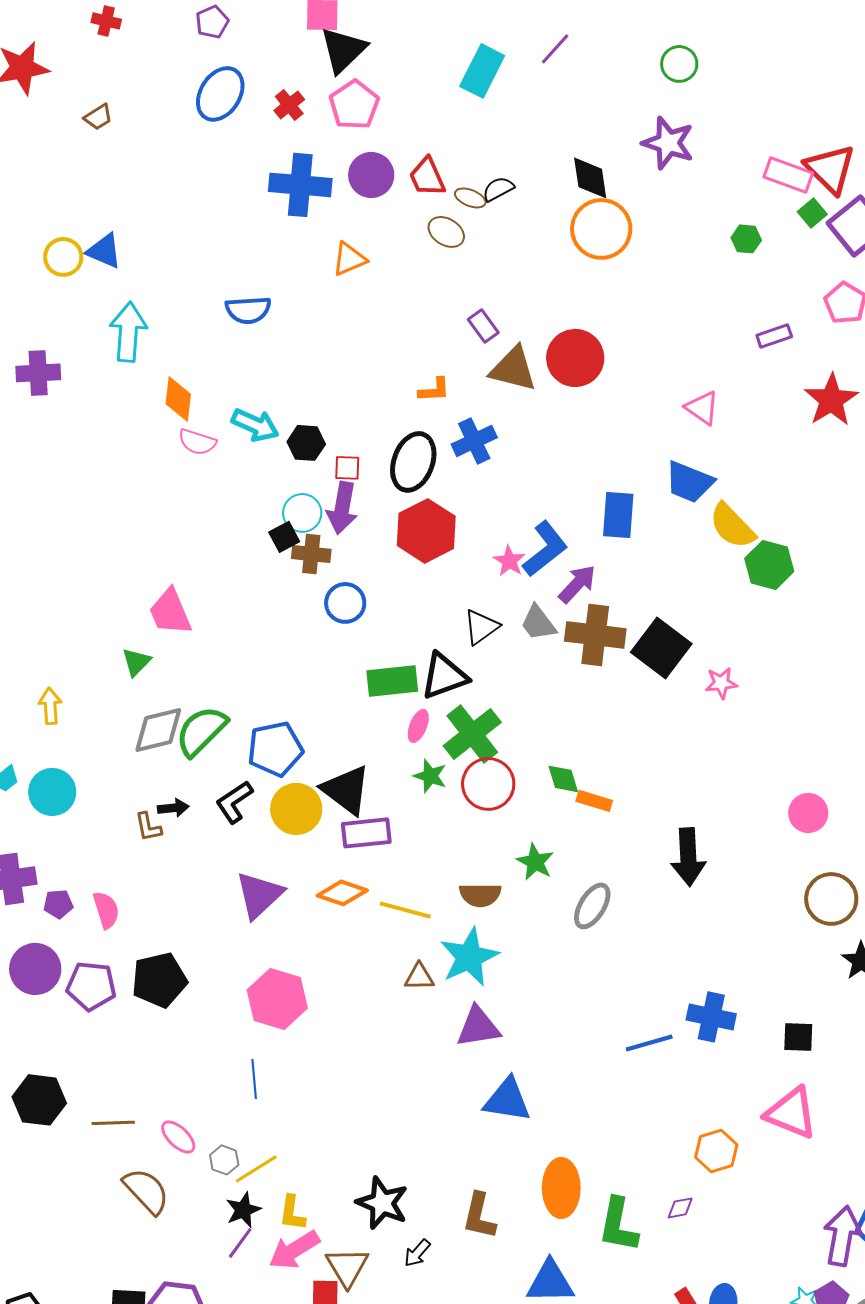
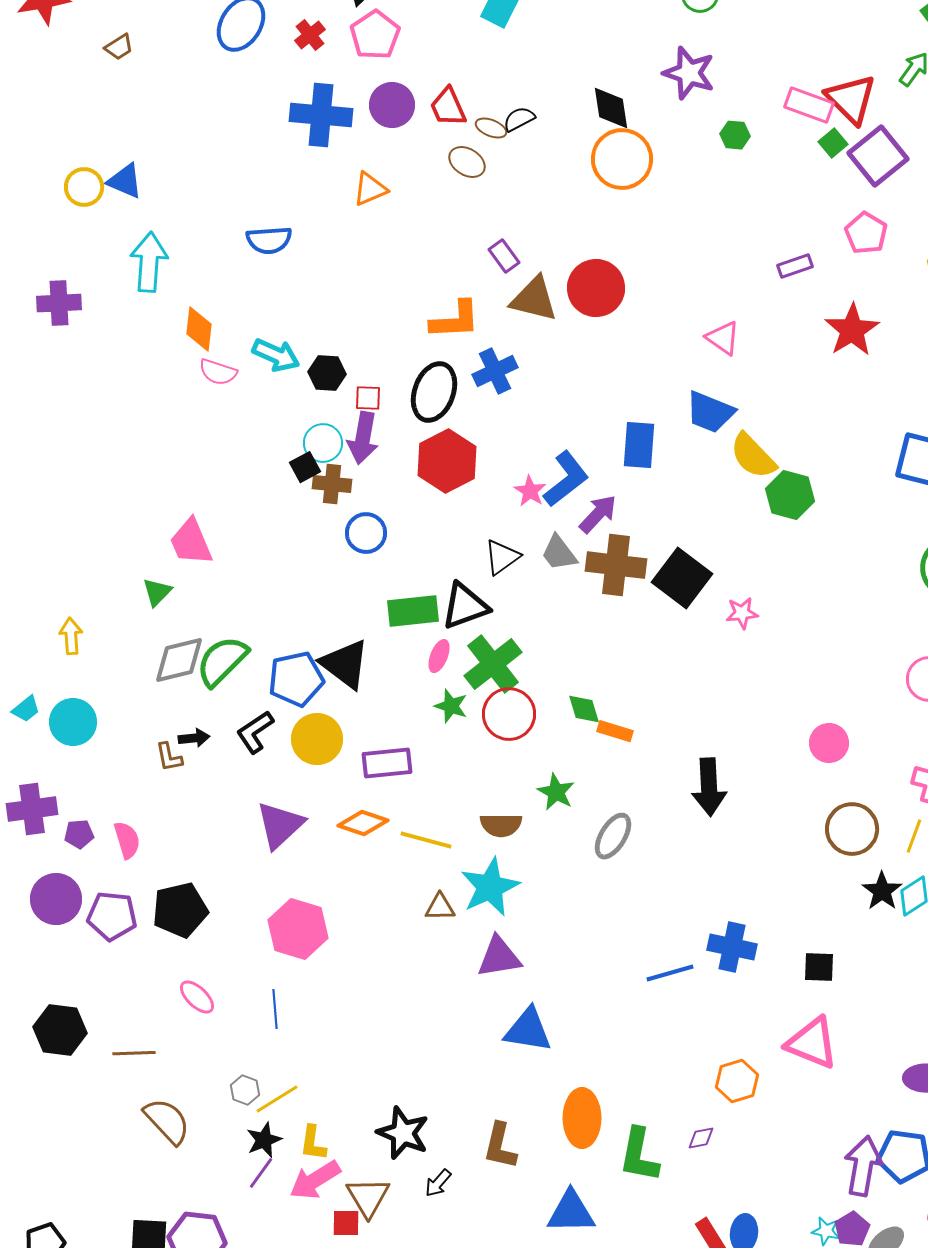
green hexagon: (746, 239) -> (735, 135), moved
orange L-shape: (434, 390) -> (455, 320), size x1.6
black triangle: (346, 790) -> (345, 664), moved
pink ellipse: (178, 1137) -> (197, 997), moved

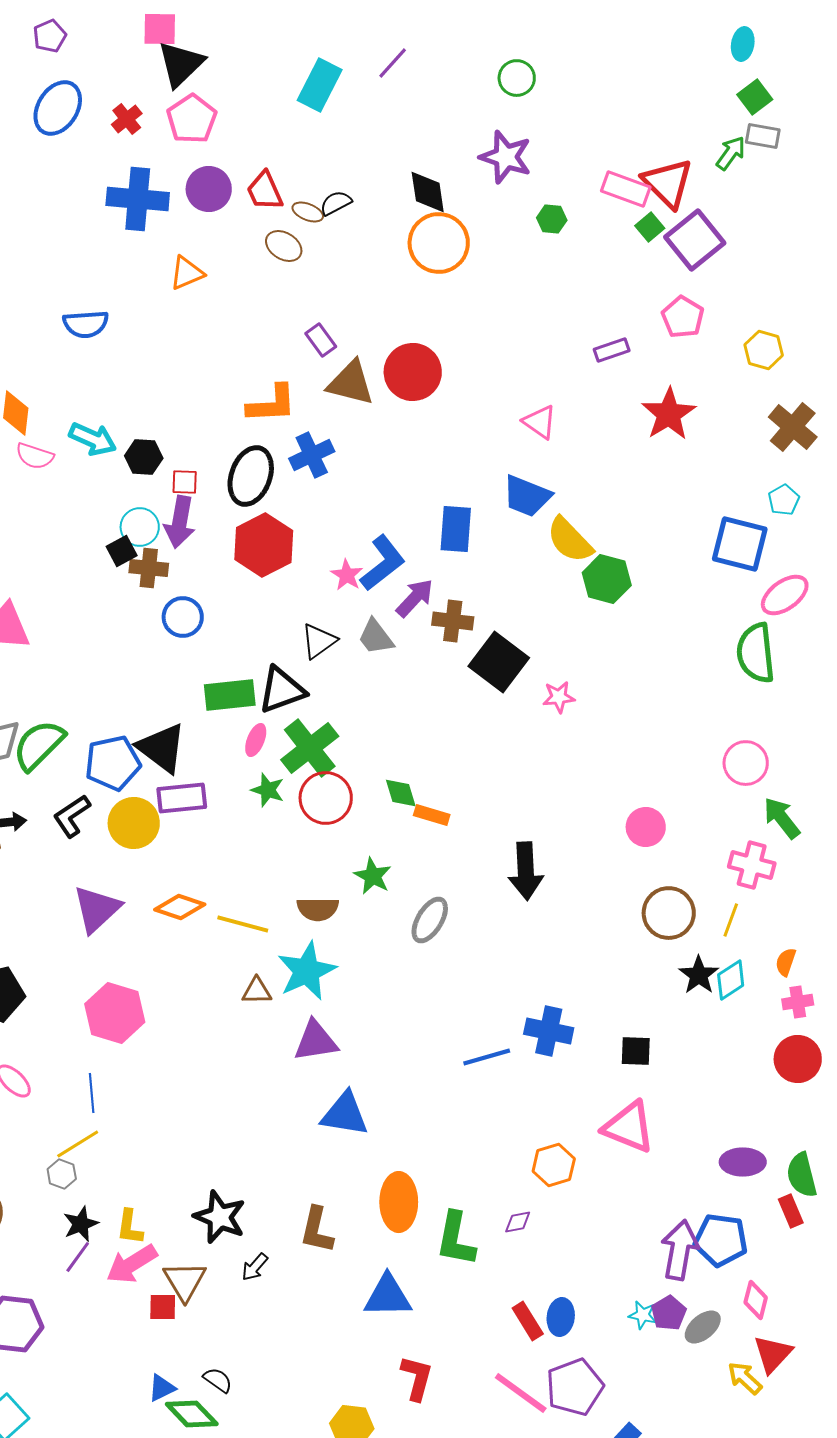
brown cross: (616, 565) -> (453, 621), moved, size x0.7
purple rectangle: (387, 763) -> (182, 798), moved
yellow line: (277, 1099) -> (78, 1144), moved

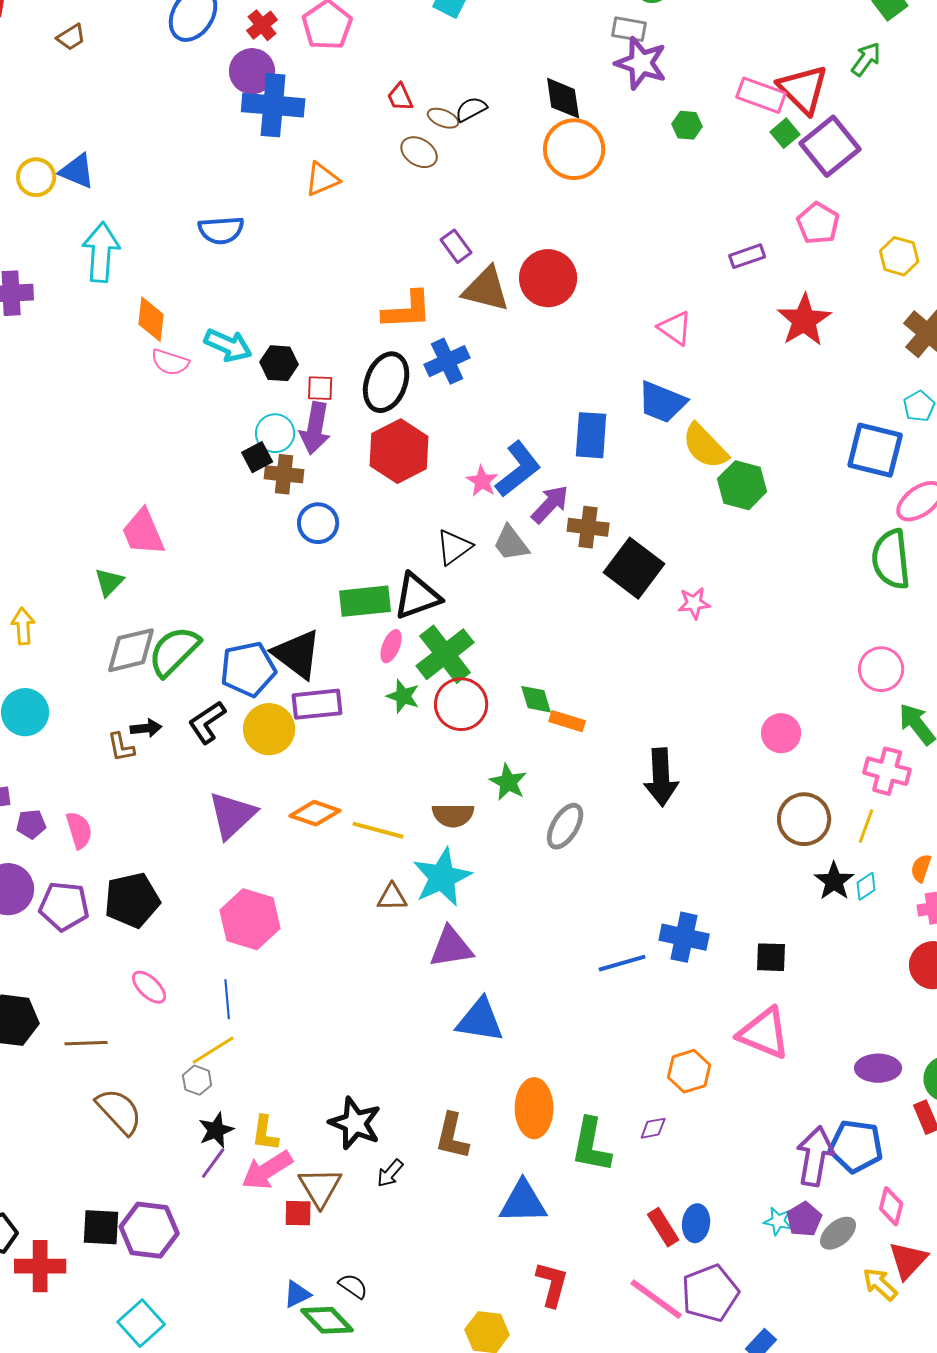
gray rectangle: (763, 136) -> (629, 29), moved
purple circle: (209, 189) -> (252, 71), moved
red trapezoid: (265, 191) -> (400, 97), size x0.7
cyan diamond: (731, 980) -> (866, 886), size x0.7

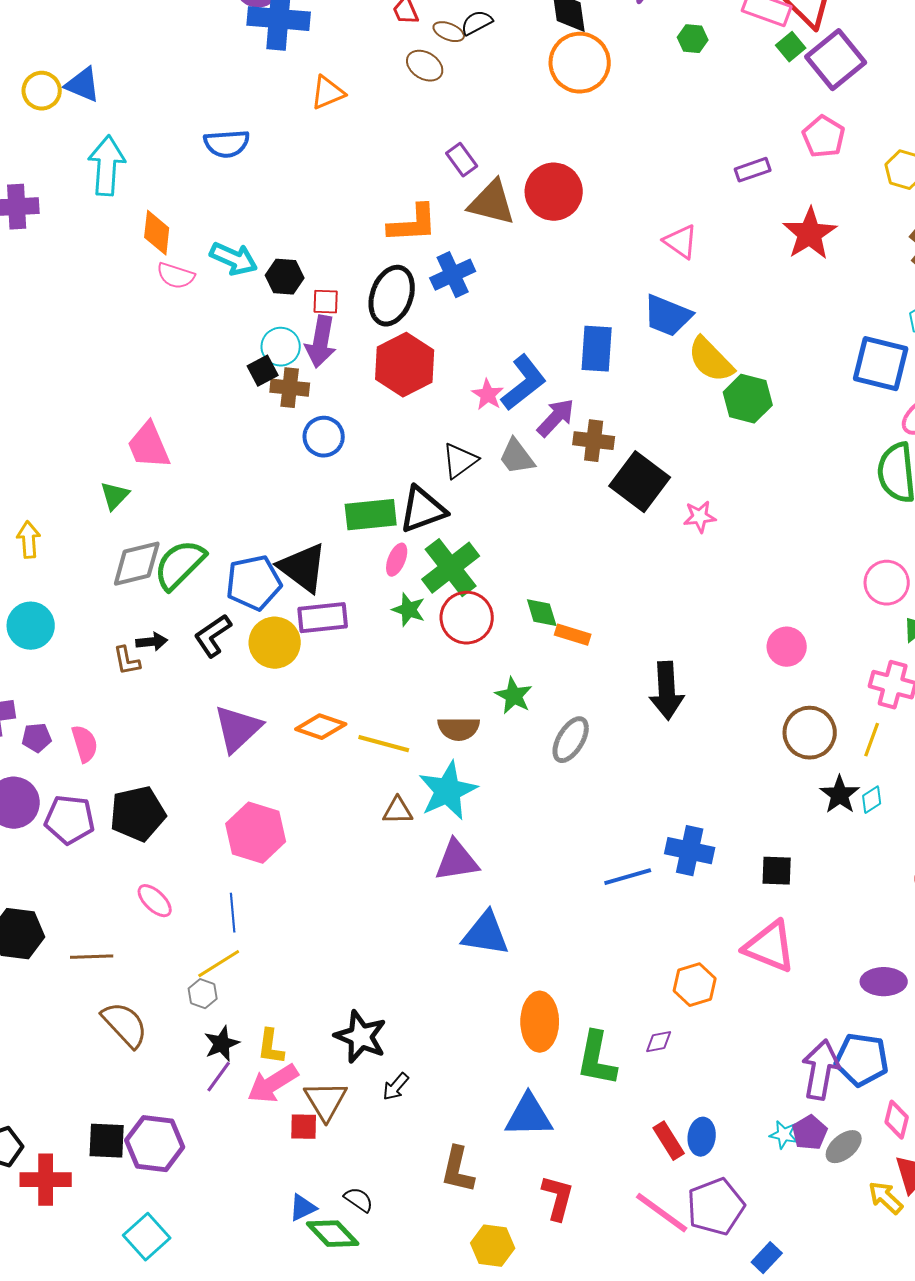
brown L-shape: (452, 1136) -> (458, 1170), moved

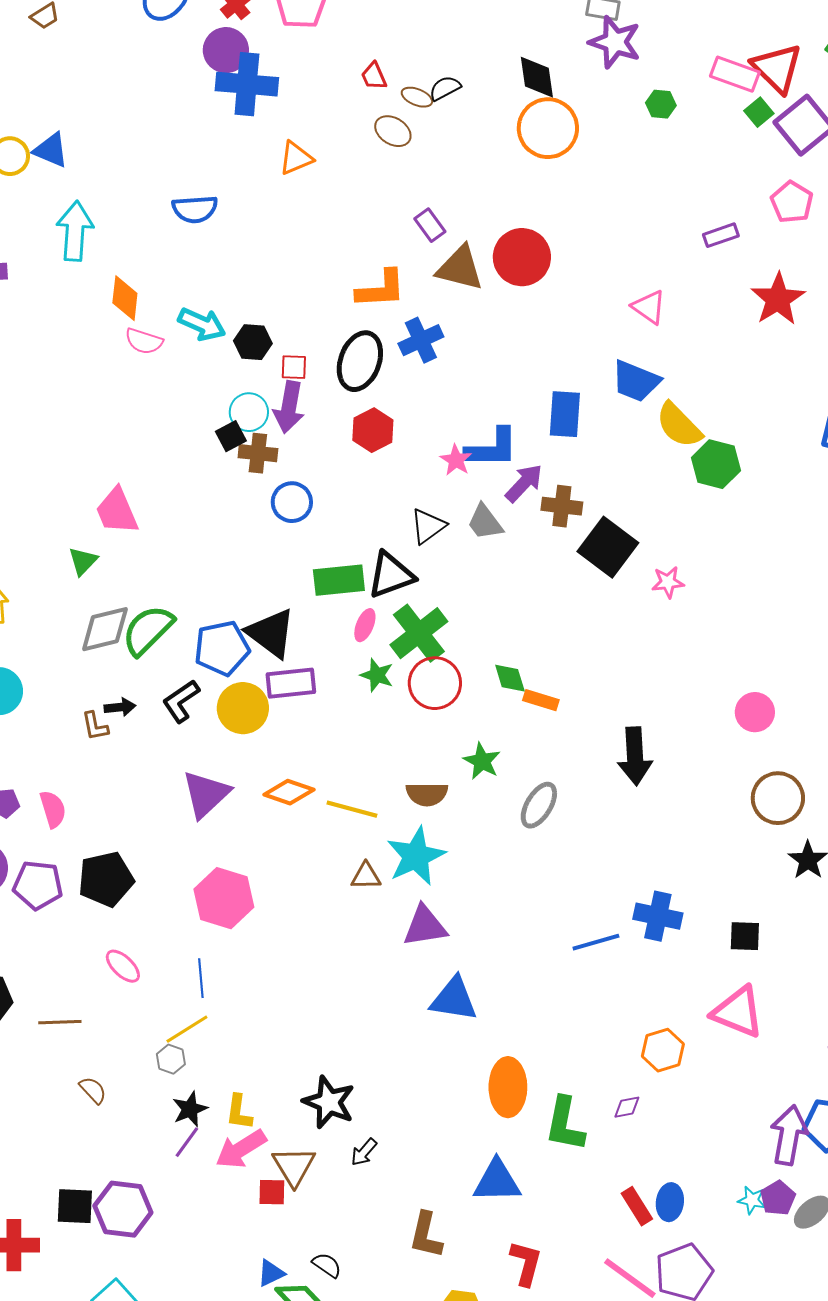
red hexagon: (405, 365) -> (373, 430), size x0.7
blue L-shape: (524, 383) -> (492, 448), turned 38
brown semicircle: (125, 1025) -> (93, 1090), size x0.6

